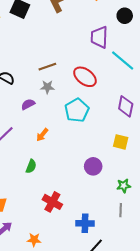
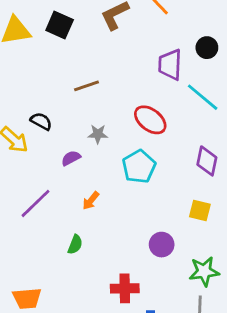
black circle: (125, 16) -> (207, 48), moved
brown line: (47, 67) -> (86, 86), moved
green star: (124, 186) -> (204, 271), size x1.5
red cross: (52, 202) -> (125, 288), moved, turned -30

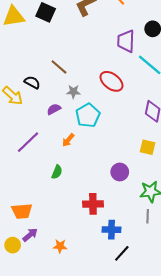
brown line: (86, 86) -> (59, 67), moved, turned 60
cyan pentagon: (139, 167) -> (88, 115), moved

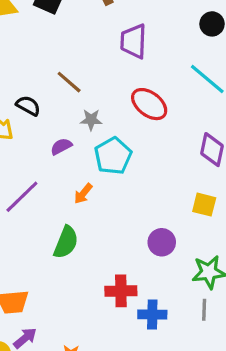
purple trapezoid: (126, 41) -> (133, 41), moved
green semicircle: (57, 172) -> (66, 242), size x1.5
blue cross: (111, 230) -> (152, 315), moved

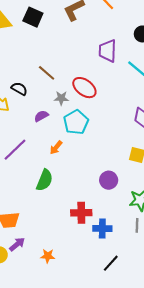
purple trapezoid: (133, 41) -> (108, 51), moved
red ellipse: (149, 104) -> (84, 88), moved

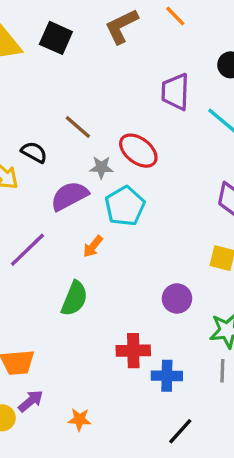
purple semicircle: (41, 116) -> (69, 196), size x1.6

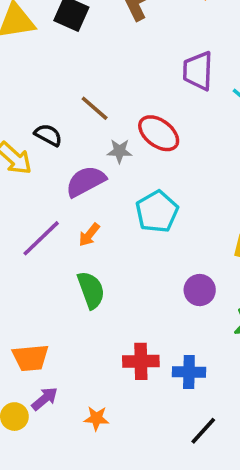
cyan pentagon: (125, 206) -> (157, 212), moved
orange arrow: (93, 246) -> (89, 235), moved
green semicircle: (74, 298) -> (91, 290), turned -42
red cross: (133, 351) -> (141, 361), moved

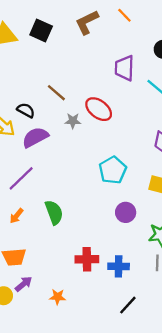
purple semicircle: (86, 181) -> (35, 137), moved
cyan pentagon: (157, 212) -> (113, 170), moved
orange arrow: (89, 235) -> (16, 216), moved

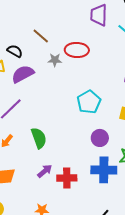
red ellipse: (99, 109) -> (77, 50), turned -35
blue cross: (119, 266) -> (104, 170), moved, size x1.4
purple arrow: (24, 284) -> (45, 171), moved

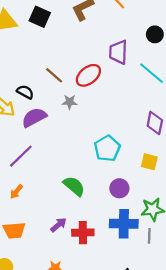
red ellipse: (77, 50) -> (88, 75), moved, turned -40
green semicircle: (39, 138) -> (74, 186), moved, turned -30

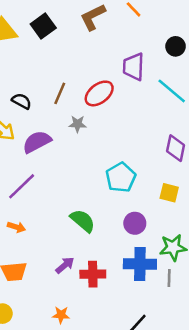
black square: (40, 17) -> (43, 26), turned 30
brown line: (54, 75) -> (60, 93), turned 72
black semicircle: (25, 92) -> (22, 101), moved
orange arrow: (16, 192) -> (16, 227), turned -112

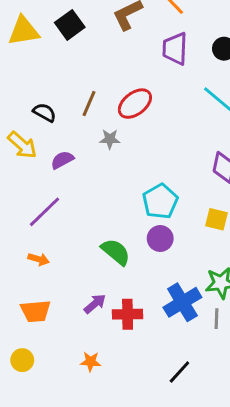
purple trapezoid: (134, 67) -> (175, 49), moved
purple semicircle: (37, 142) -> (62, 160), size x0.7
purple circle: (135, 223) -> (160, 239), moved
blue cross: (140, 264) -> (182, 302), turned -32

